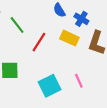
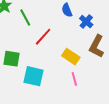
yellow rectangle: (69, 38) -> (71, 57), moved
cyan square: (50, 86) -> (33, 76), moved, turned 30

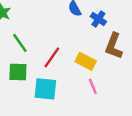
green line: (25, 17) -> (20, 43), moved
red line: (43, 37) -> (52, 57), moved

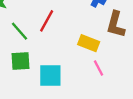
red line: (52, 57) -> (47, 21), moved

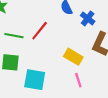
green line: (19, 31) -> (14, 36), turned -48

